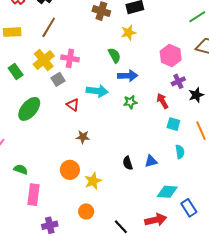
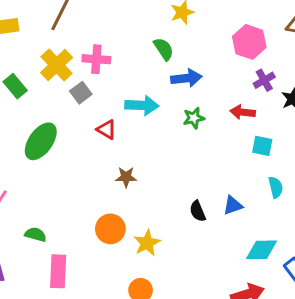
red arrow: (162, 101) -> (243, 112), turned -49

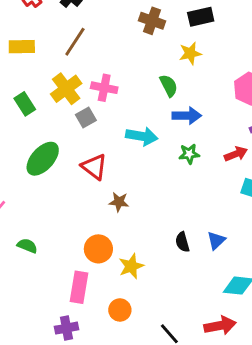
red arrow: (243, 112) -> (236, 154), turned 145
red triangle: (107, 130) -> (94, 167), moved, size x1.4
blue triangle: (233, 205) -> (216, 240), turned -30
pink rectangle: (58, 271) -> (79, 287), moved

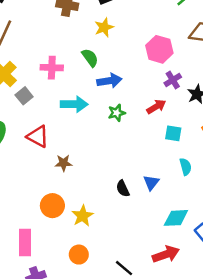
pink cross: (104, 88) -> (52, 68), moved
pink rectangle: (79, 287) -> (25, 243), moved

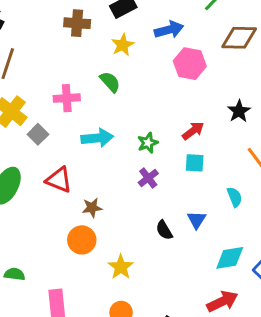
purple cross: (173, 80) -> (148, 178), moved
blue arrow: (109, 81) -> (169, 30), moved
cyan square: (173, 133) -> (195, 163), moved
orange circle: (52, 206) -> (82, 240), moved

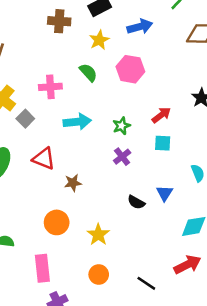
pink hexagon: (190, 64) -> (130, 69), moved
black semicircle: (164, 230) -> (136, 202), turned -30
orange circle: (82, 240) -> (57, 222), moved

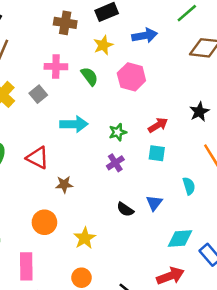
pink cross: (50, 87) -> (56, 67), moved
gray square: (25, 119) -> (38, 94), moved

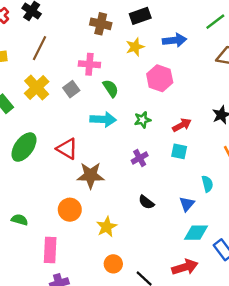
green semicircle: (89, 76) -> (111, 88), moved
green star: (118, 132) -> (143, 120), moved
brown star: (64, 184) -> (90, 175), size x1.6
blue triangle: (154, 203) -> (187, 204), moved
orange circle: (81, 278) -> (113, 264), moved

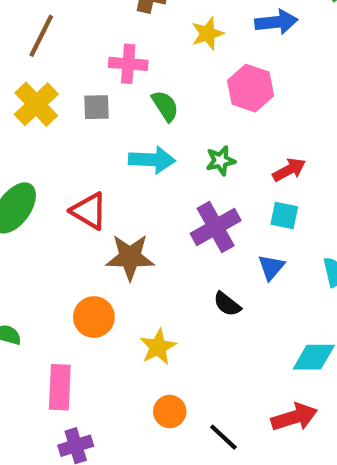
gray square: (71, 89) -> (97, 107), turned 35
purple cross: (140, 158) -> (216, 227), size x1.6
blue triangle: (187, 204) -> (271, 267), moved

